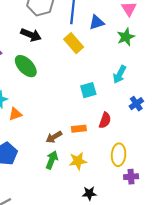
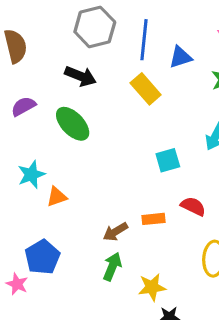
red semicircle: (105, 120) -> (193, 206), turned -84
yellow star: (78, 161) -> (152, 287), moved

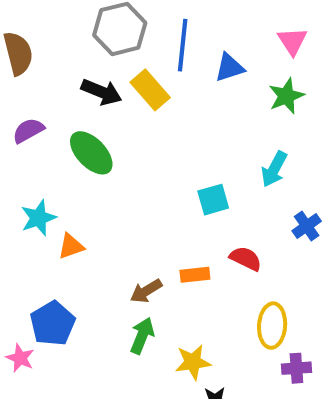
yellow rectangle: (146, 89) -> (150, 90), moved

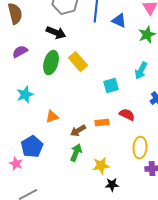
blue triangle: (229, 68) -> (119, 21), turned 42
yellow rectangle: (150, 90) -> (78, 62), moved
green ellipse: (91, 153) -> (51, 63), turned 60
orange triangle: (71, 246) -> (52, 117), moved

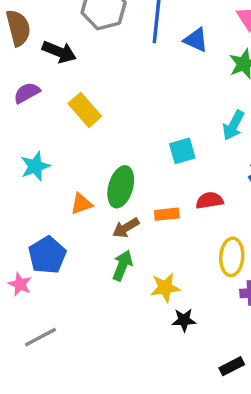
black arrow: (56, 33) -> (59, 52), moved
yellow rectangle: (78, 62) -> (85, 110), moved
green ellipse: (51, 63) -> (121, 187), moved
red semicircle: (127, 115) -> (210, 200), turned -35

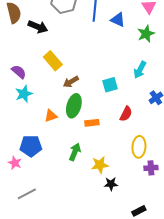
purple semicircle: (27, 93) -> (19, 72), moved, turned 70
red semicircle: (210, 200) -> (126, 114), turned 126
orange rectangle: (167, 214) -> (92, 123), moved
brown arrow: (126, 228) -> (71, 82), moved
blue pentagon: (47, 255) -> (31, 146), turned 30

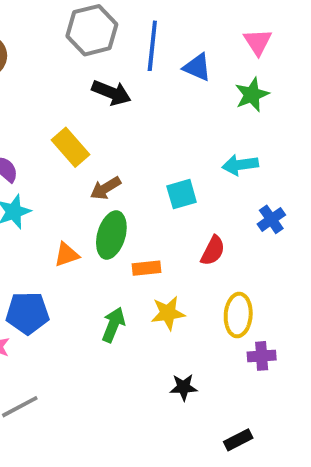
black arrow: (38, 27) -> (111, 93), moved
cyan arrow: (140, 70) -> (240, 165), turned 54
yellow star: (100, 165) -> (168, 313), moved

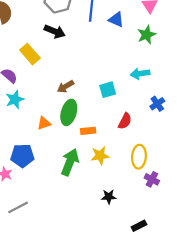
black arrow: (111, 93) -> (55, 31), moved
yellow rectangle: (70, 147) -> (30, 54), moved
green arrow: (113, 325) -> (70, 162), size x1.4
purple cross: (262, 356) -> (152, 179), turned 32

